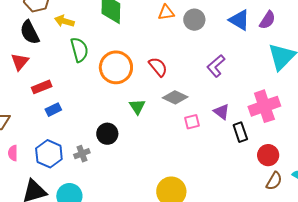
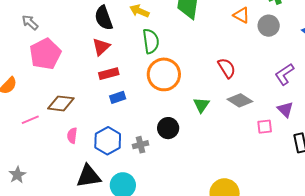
orange triangle: (166, 13) -> (241, 15), turned 30
red triangle: (20, 62) -> (101, 47), moved
orange circle: (116, 67) -> (164, 74), moved
purple triangle: (222, 112) -> (285, 109), moved
pink square: (192, 122) -> (265, 127), moved

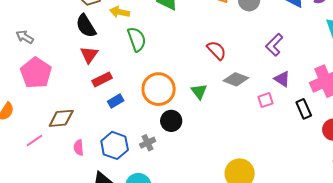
gray arrow: (30, 22) -> (25, 37), moved
orange circle: (164, 74) -> (159, 89), moved

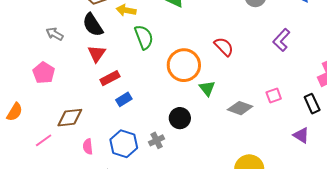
gray arrow: (25, 37) -> (55, 34), moved
pink pentagon: (36, 73) -> (44, 73), size x0.7
gray diamond: (236, 79) -> (240, 108), moved
purple triangle: (282, 79) -> (301, 135), moved
orange circle: (159, 89) -> (184, 65), moved

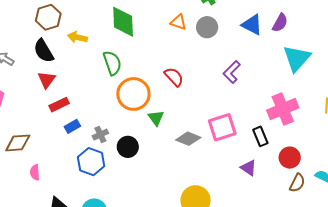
green semicircle: (144, 37) -> (112, 63), moved
pink square: (274, 96) -> (222, 127), size x1.8
gray cross: (157, 140) -> (100, 135), moved
blue hexagon: (124, 144) -> (91, 162), moved

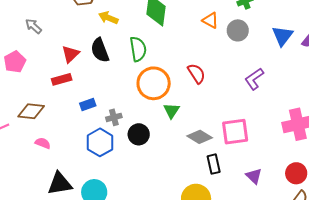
blue triangle: (252, 25) -> (282, 36), turned 30
black semicircle: (44, 51) -> (100, 50), moved
red rectangle: (59, 105) -> (62, 79), moved
black rectangle: (260, 136) -> (214, 164), moved
pink semicircle: (35, 172) -> (43, 143), turned 105

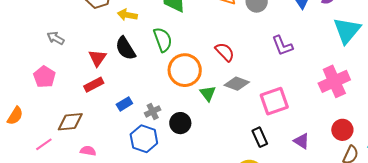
purple L-shape: (254, 79) -> (282, 46), turned -65
gray diamond: (200, 137) -> (237, 84), moved

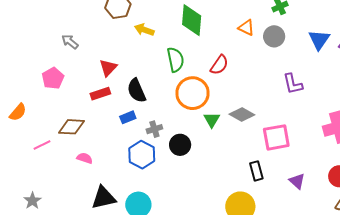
black semicircle: (125, 48) -> (137, 91), moved
red semicircle: (225, 52) -> (219, 65), moved, turned 70

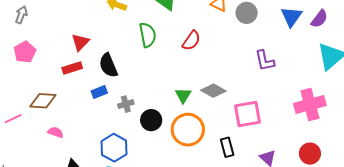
gray arrow: (70, 42) -> (21, 15), moved, turned 72
orange circle: (193, 93) -> (188, 130), moved
blue hexagon: (142, 155) -> (114, 148), moved

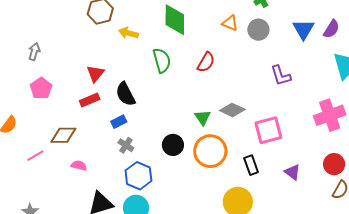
gray cross: (126, 104) -> (126, 145), moved, turned -35

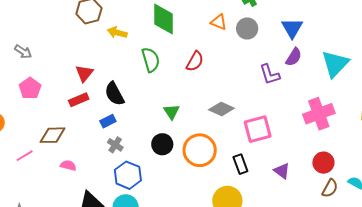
purple semicircle: (331, 29) -> (294, 57), moved
gray arrow: (34, 52) -> (23, 52), turned 108
green triangle: (203, 117) -> (172, 112), moved

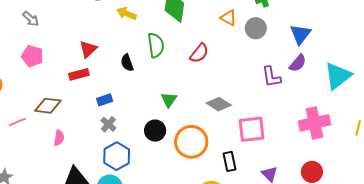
pink pentagon: (30, 88) -> (32, 56), turned -30
black semicircle: (114, 94) -> (127, 63), moved, size x0.7
pink semicircle: (68, 165) -> (59, 138), turned 77

